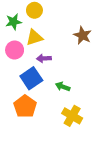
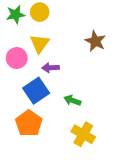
green star: (14, 22) -> (16, 15), moved
yellow triangle: (34, 37) -> (40, 44), turned -36

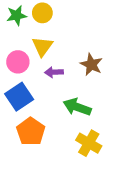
brown star: (95, 41) -> (91, 64), moved
blue square: (36, 91) -> (19, 97), moved
green arrow: (72, 100) -> (77, 107), size x1.5

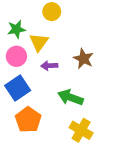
yellow circle: (42, 13) -> (52, 12), moved
green star: (17, 15) -> (16, 29), moved

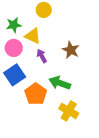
yellow triangle: (39, 42) -> (33, 36), turned -42
purple arrow: (49, 66) -> (42, 56), turned 64
orange pentagon: (28, 120) -> (36, 94), moved

